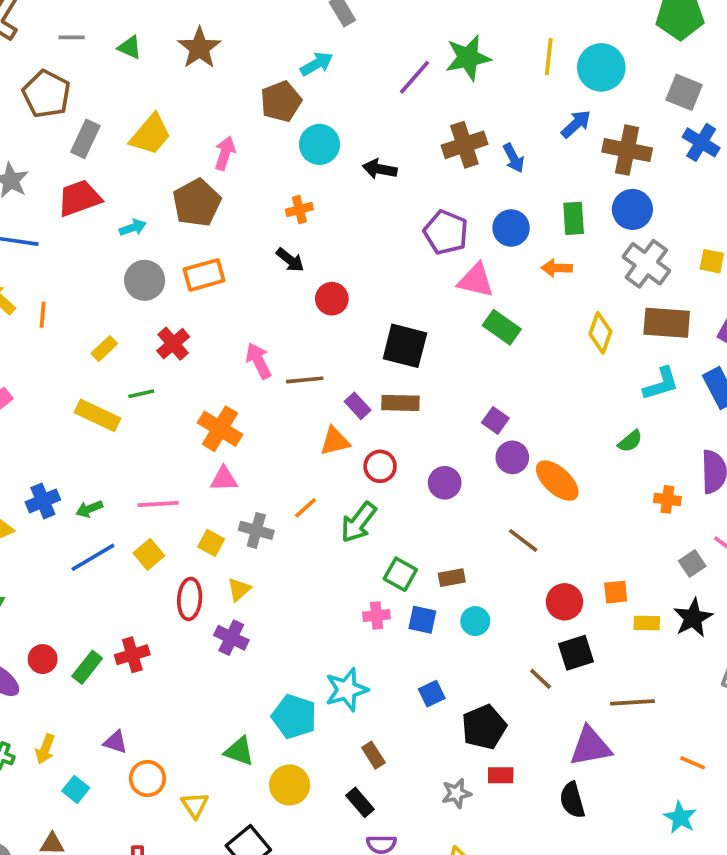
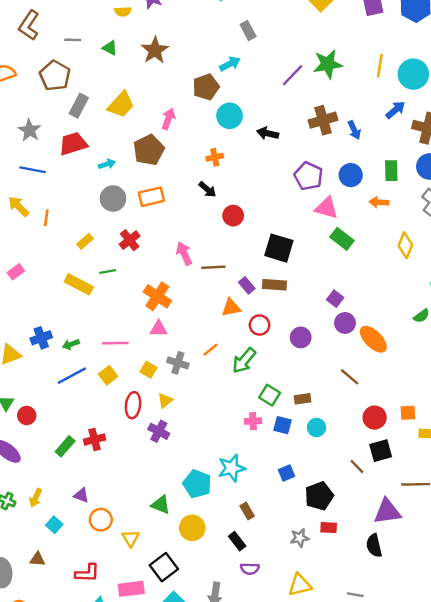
red circle: (43, 659) -> (27, 415), moved

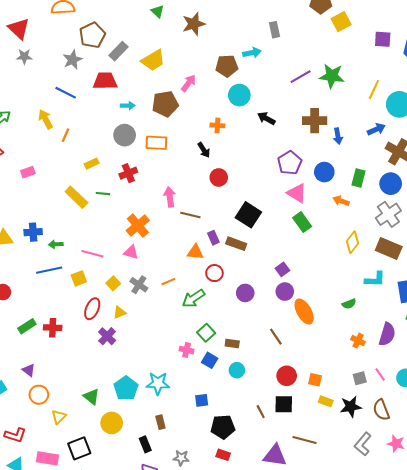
brown pentagon: (55, 76) -> (92, 35), moved
gray star: (300, 538) -> (181, 458), moved

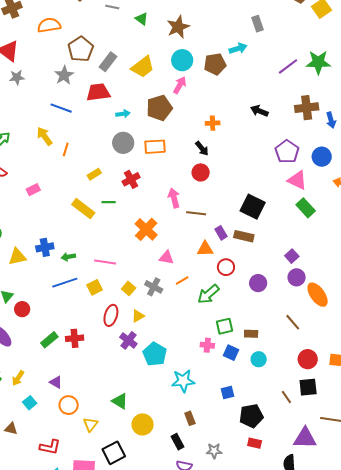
cyan circle: (239, 95) -> (182, 60), moved
red circle: (219, 177) -> (201, 172), moved
pink triangle: (131, 252) -> (166, 258), moved
green square: (206, 333) -> (224, 326), turned 36
cyan pentagon: (126, 388) -> (155, 354), moved

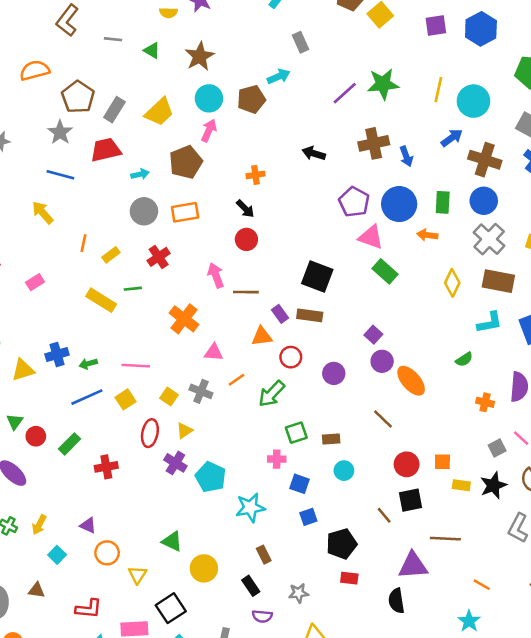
orange line: (66, 149) -> (84, 243), moved
blue circle: (322, 157) -> (399, 204), size x1.4
green rectangle: (49, 340) -> (69, 444), moved
blue square: (231, 353) -> (299, 484), moved

